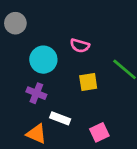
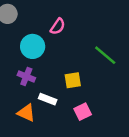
pink semicircle: (80, 46) -> (58, 26), moved, turned -72
yellow square: (88, 82) -> (73, 80), moved

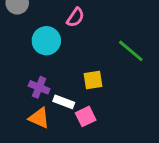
purple cross: (26, 77) -> (39, 87), moved
pink square: (83, 112) -> (86, 116), moved

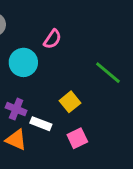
yellow square: (93, 80) -> (70, 102), turned -30
pink square: (86, 116) -> (77, 138), moved

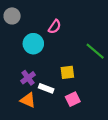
yellow square: (70, 102) -> (67, 72), turned 32
purple cross: (16, 109) -> (28, 78), turned 32

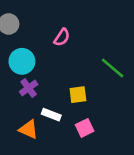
cyan circle: (33, 44) -> (22, 61), moved
purple cross: (28, 78) -> (29, 88), moved

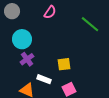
pink semicircle: (62, 37) -> (50, 12), moved
green line: (113, 68) -> (90, 24), moved

